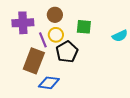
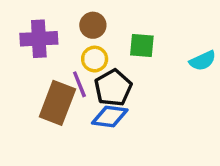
purple line: (43, 40) -> (79, 84), moved
blue diamond: (49, 83) -> (110, 116), moved

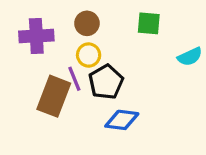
green square: (142, 46) -> (149, 23), moved
blue diamond: (110, 116) -> (122, 120), moved

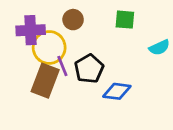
yellow circle: (89, 55) -> (49, 47), moved, size x1.6
blue diamond: (122, 120) -> (117, 91), moved

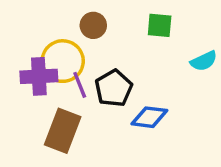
purple cross: (31, 30) -> (39, 76), moved
brown rectangle: (45, 81) -> (63, 131), moved

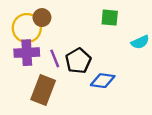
brown circle: (93, 25) -> (42, 18), moved
yellow circle: (63, 61) -> (27, 28), moved

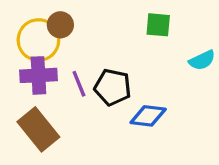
black pentagon: (78, 61) -> (113, 87), turned -30
brown rectangle: (43, 90) -> (38, 129), moved, turned -60

